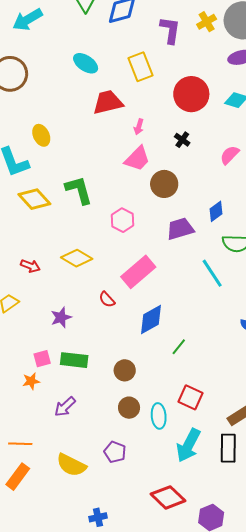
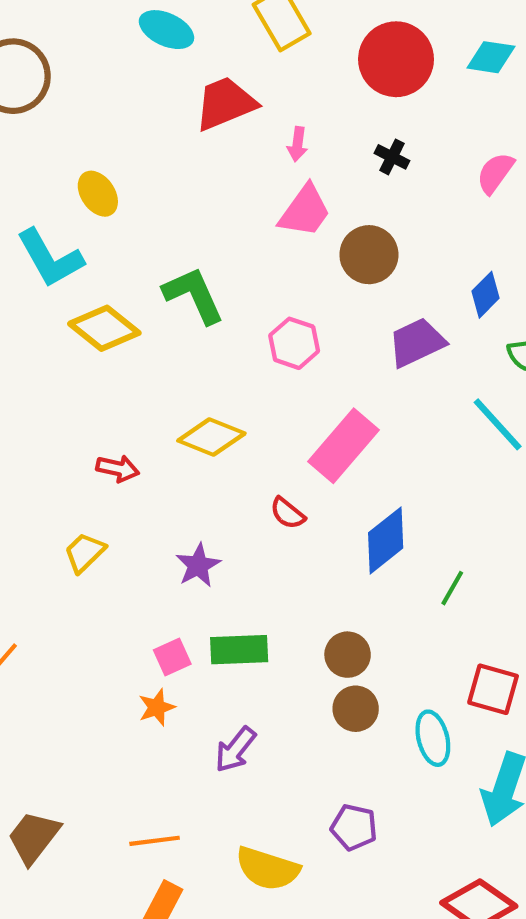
brown circle: (129, 408) -> (356, 709), moved

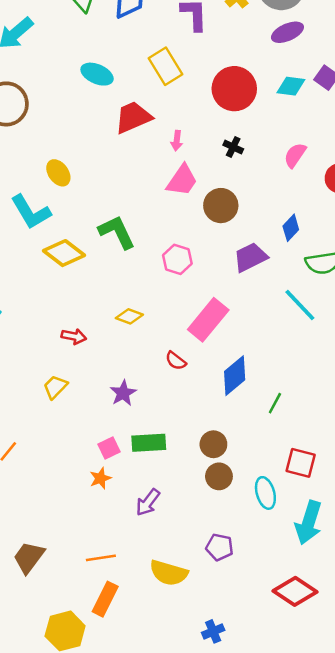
yellow diamond: (211, 437) -> (129, 316), size x0.7

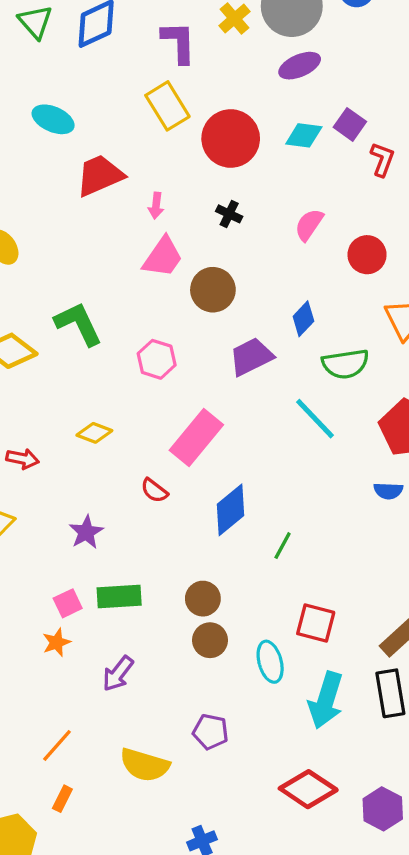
yellow rectangle: (166, 66) -> (167, 106), moved
orange line: (101, 558) -> (57, 745), turned -40
orange rectangle: (105, 599) -> (62, 799), size x0.6

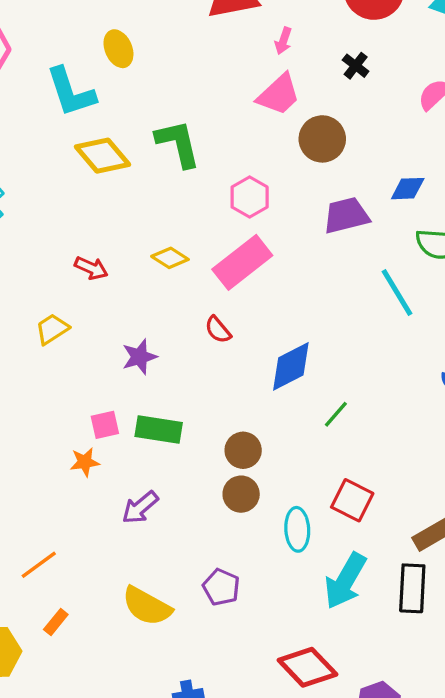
blue diamond: (303, 319) -> (408, 189), turned 32
pink rectangle: (196, 437) -> (242, 262), moved
orange line: (57, 745) -> (39, 565), moved

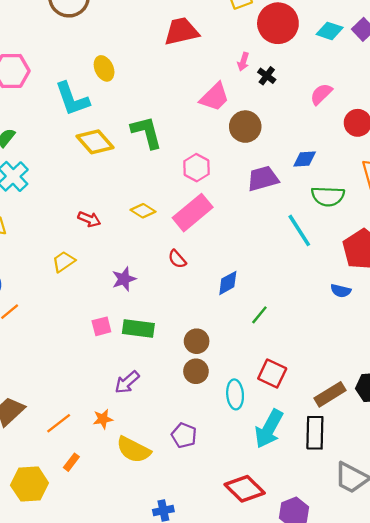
pink arrow: (283, 41) -> (243, 62), moved
blue diamond: (291, 366) -> (228, 283), size x0.7
orange star: (85, 462) -> (103, 419), moved

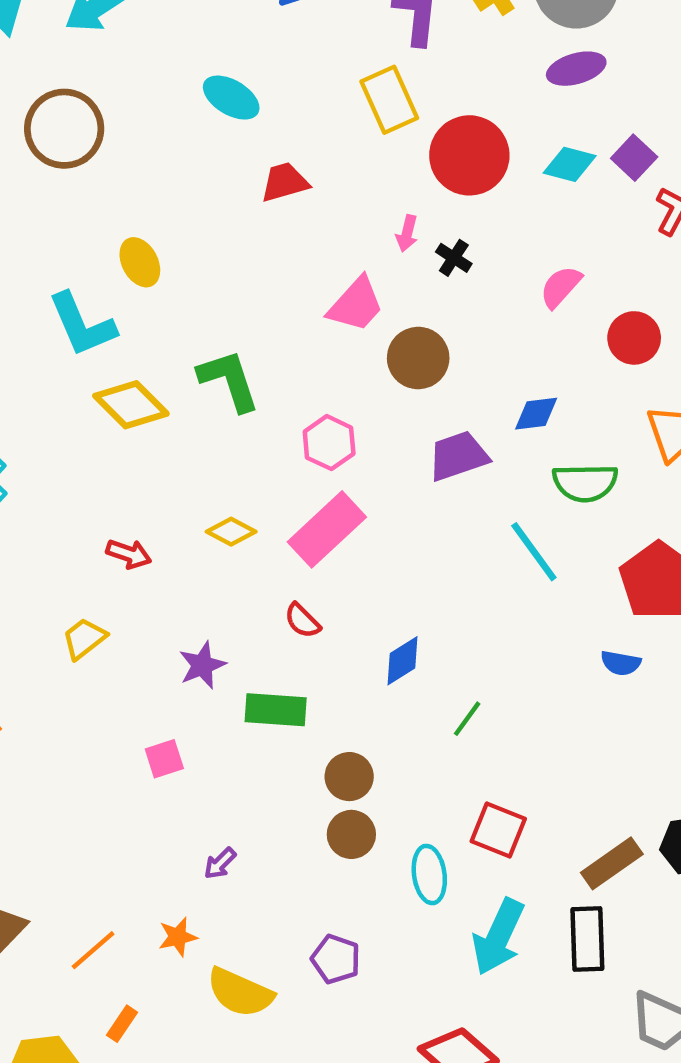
red trapezoid: (181, 31) -> (285, 182), size x0.7
green rectangle: (138, 329) -> (276, 710), moved
purple arrow: (127, 382) -> (220, 863), size x0.7

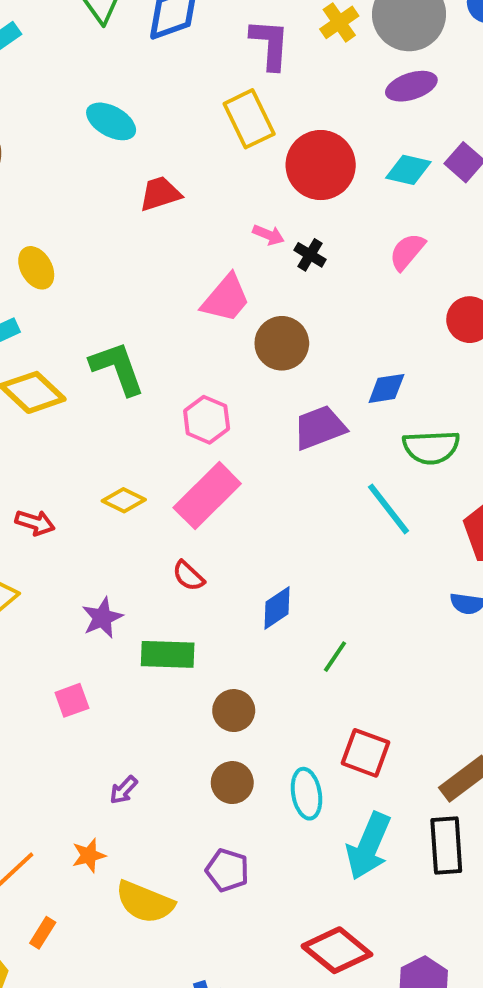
pink arrow: (407, 233) -> (269, 235), turned -80
pink semicircle: (561, 287) -> (407, 252), moved
brown circle: (351, 834) -> (232, 783), moved

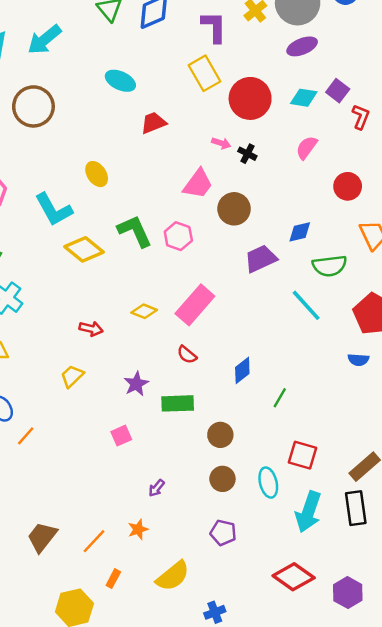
yellow ellipse: (36, 268) -> (97, 174), moved
pink hexagon: (207, 420) -> (178, 236), moved
yellow semicircle: (145, 902) -> (173, 576), moved, turned -57

